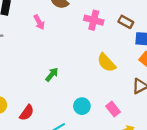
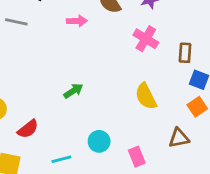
pink arrow: (39, 22) -> (77, 21), turned -80
brown rectangle: (126, 22) -> (185, 53), turned 48

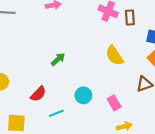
brown rectangle: (185, 53) -> (130, 17), moved
red semicircle: (28, 129) -> (38, 94), moved

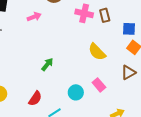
pink rectangle: (114, 103) -> (99, 85), moved

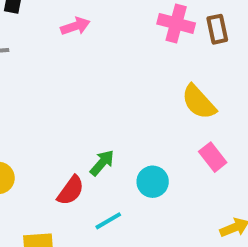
green arrow: (47, 64) -> (102, 163), moved
pink rectangle: (99, 85) -> (213, 157), moved

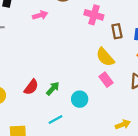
brown rectangle: (217, 29) -> (117, 31), moved
pink rectangle: (213, 157) -> (106, 80), moved
red semicircle: (71, 190) -> (31, 87), moved

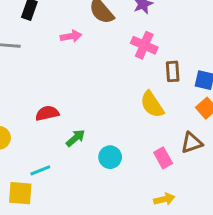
pink rectangle: (106, 80) -> (163, 158), moved
red semicircle: (31, 87) -> (47, 113), moved, turned -147
cyan line: (56, 120) -> (40, 170), moved

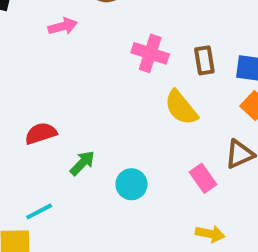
pink cross: (144, 45) -> (150, 53), moved
yellow arrow: (164, 199) -> (210, 234), turned 30

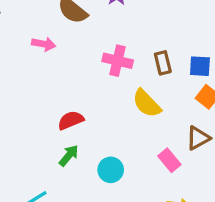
pink arrow: (63, 26) -> (44, 44), turned 30
red semicircle: (41, 133) -> (71, 120), moved

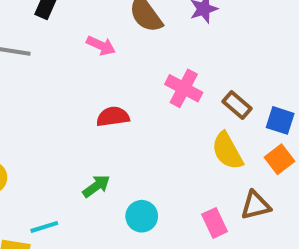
brown rectangle: (163, 63) -> (237, 105), turned -50
yellow semicircle: (147, 103) -> (227, 151), moved
red semicircle: (71, 120) -> (113, 117), moved

